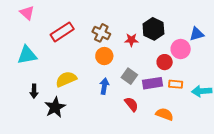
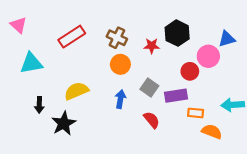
pink triangle: (27, 13) -> (19, 25), moved
orange rectangle: (176, 84) -> (196, 113), moved
orange semicircle: (165, 114) -> (212, 131), moved

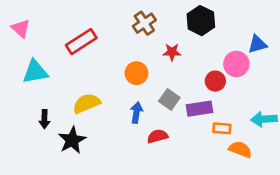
black hexagon: (177, 33) -> (201, 21), moved
brown cross: (117, 38) -> (144, 23), moved, turned 30
red semicircle: (152, 120) -> (157, 136), moved, turned -66

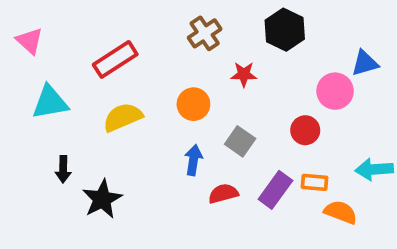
red circle: (215, 81) -> (305, 130), moved
yellow semicircle: (86, 103) -> (123, 117), moved
purple rectangle: (200, 109) -> (275, 190), moved, turned -45

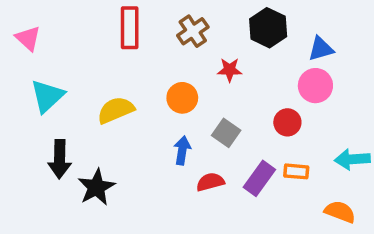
red rectangle: (115, 59) -> (130, 28), moved, turned -57
blue triangle: (365, 63) -> (321, 49), moved
cyan triangle: (50, 102) -> (47, 96), turned -33
black arrow: (63, 169) -> (60, 159), size x1.5
orange semicircle: (341, 212) -> (340, 212), moved

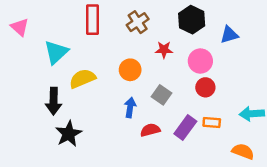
pink circle: (315, 86) -> (200, 61), moved
cyan triangle: (47, 96) -> (56, 52), moved
black arrow: (60, 159) -> (54, 101), moved

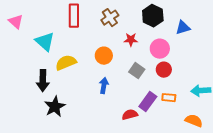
cyan triangle: (56, 52) -> (45, 42), turned -35
gray square: (161, 95) -> (137, 71), moved
red semicircle: (150, 130) -> (130, 115), moved

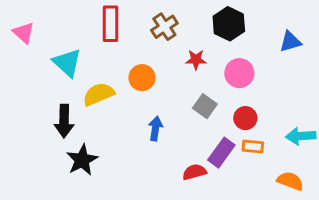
blue triangle: (183, 28) -> (290, 42), moved
orange circle: (104, 56) -> (142, 78), moved
red circle: (164, 70) -> (245, 118), moved

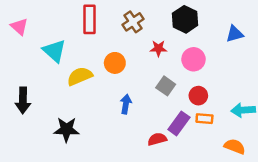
black arrow: (64, 121) -> (23, 100), moved
black star: (82, 160) -> (66, 129), turned 30

